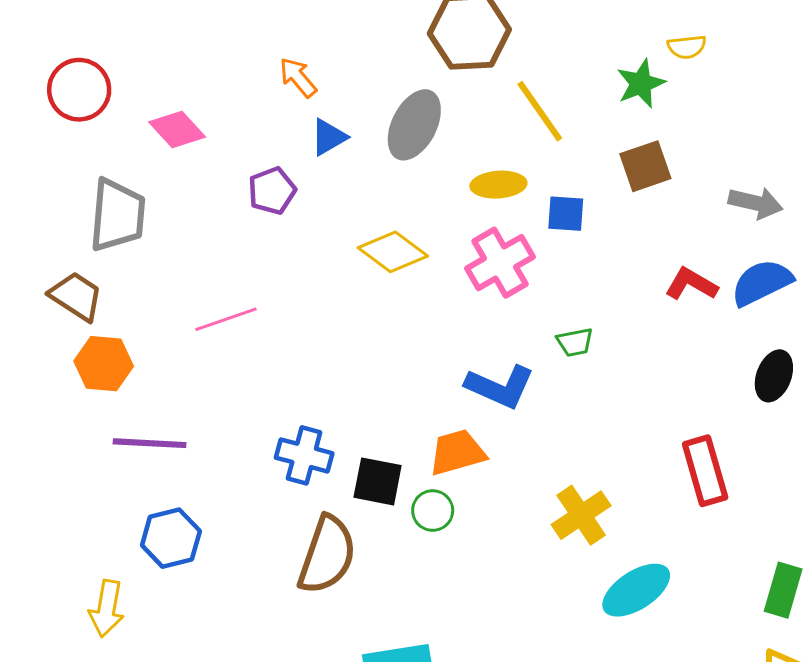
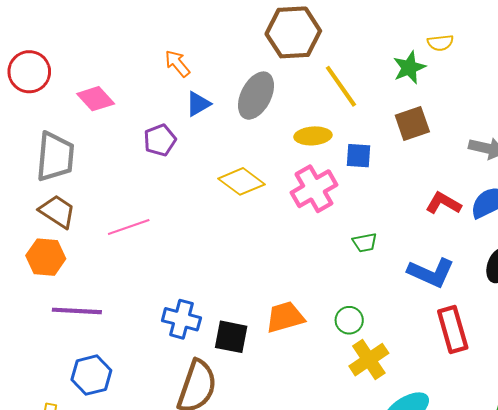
brown trapezoid: (76, 296) -> (57, 212), moved
blue L-shape: (500, 387) -> (431, 273), moved
green circle: (433, 511) -> (349, 320), moved

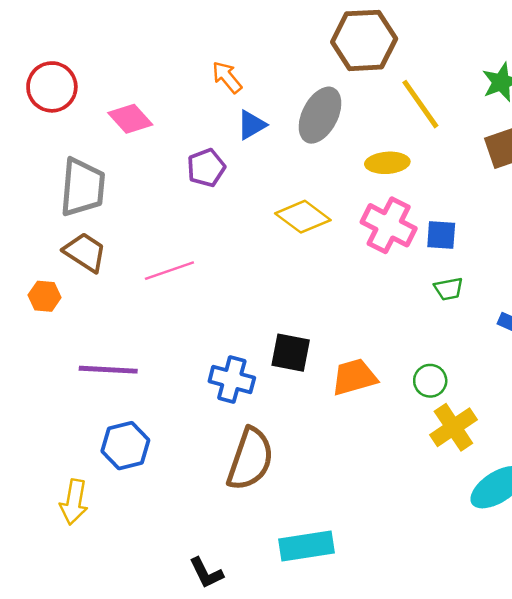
blue square: (359, 156) -> (441, 235), moved
pink cross: (314, 189) -> (389, 225), turned -33
orange hexagon: (46, 257) -> (45, 296), moved, size x0.7
black square: (231, 337) -> (291, 353), moved

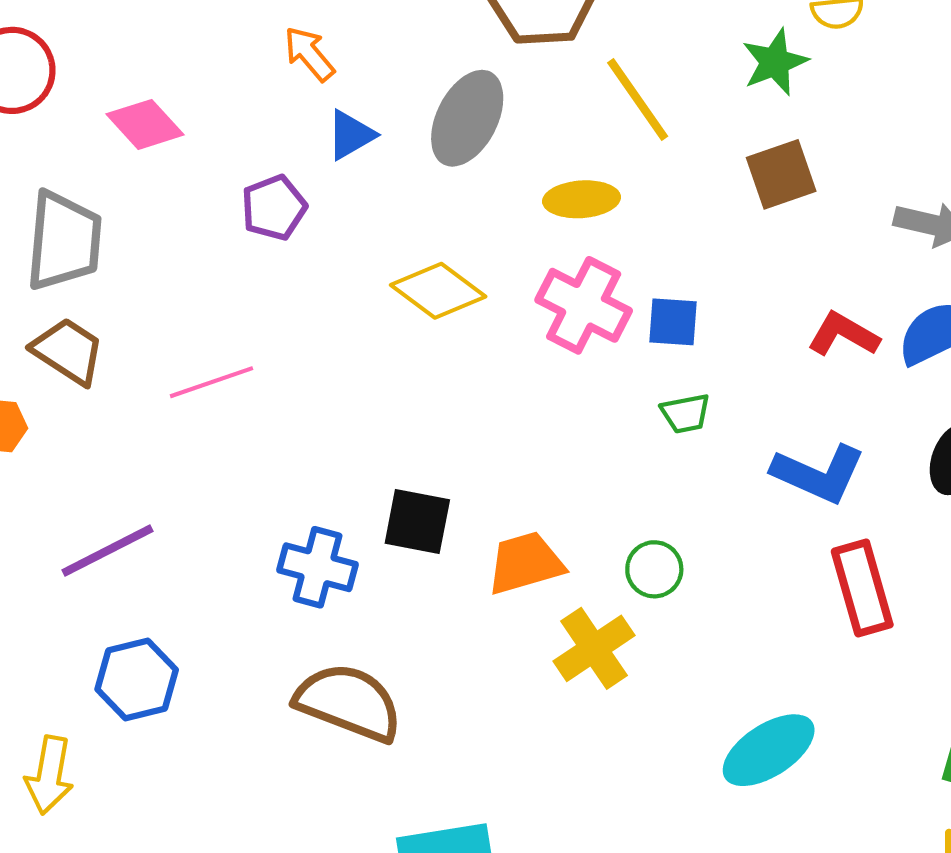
purple line: (108, 370) -> (108, 551), turned -30
yellow cross: (453, 427) -> (594, 648), moved
brown semicircle: (250, 459) -> (349, 702), turned -88

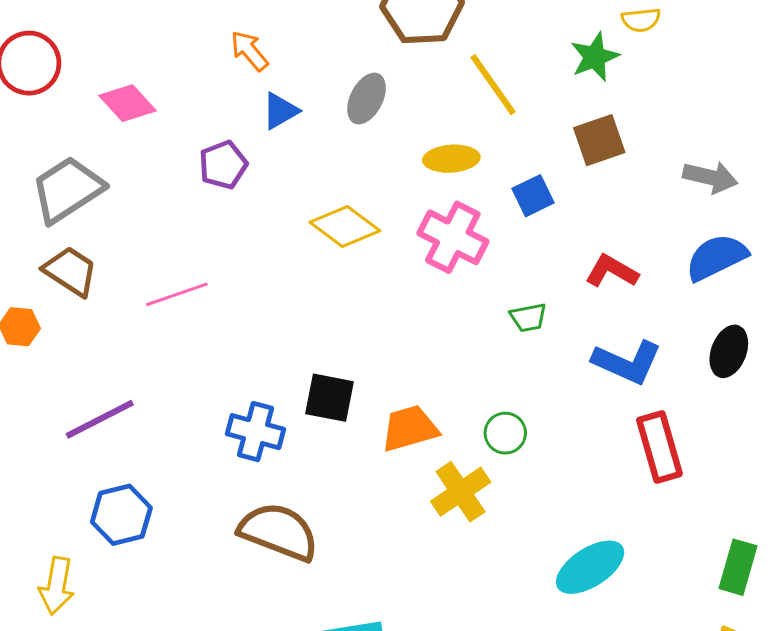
gray ellipse: (467, 118) -> (367, 99), size x0.7
gray trapezoid: (64, 241) -> (67, 189), turned -128
blue square: (673, 322) -> (533, 196), moved, turned -30
red L-shape: (843, 334) -> (612, 271), moved

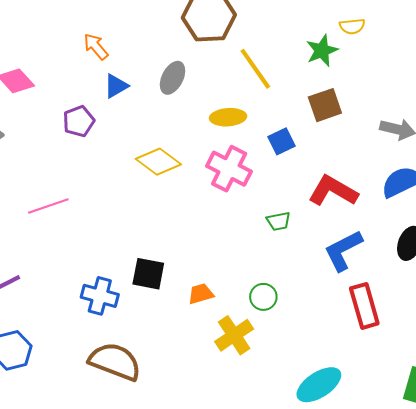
red L-shape: (612, 271) -> (333, 191), size x1.4
blue L-shape: (627, 362) -> (343, 250), turned 129
orange trapezoid: (410, 428) -> (201, 294), size x0.7

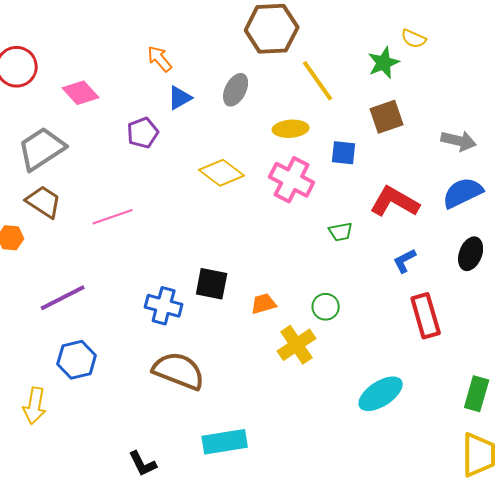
yellow semicircle: (352, 26) -> (414, 39), turned 30
blue square: (282, 141) -> (344, 153), turned 32
blue L-shape: (343, 250) -> (405, 261), size x0.6

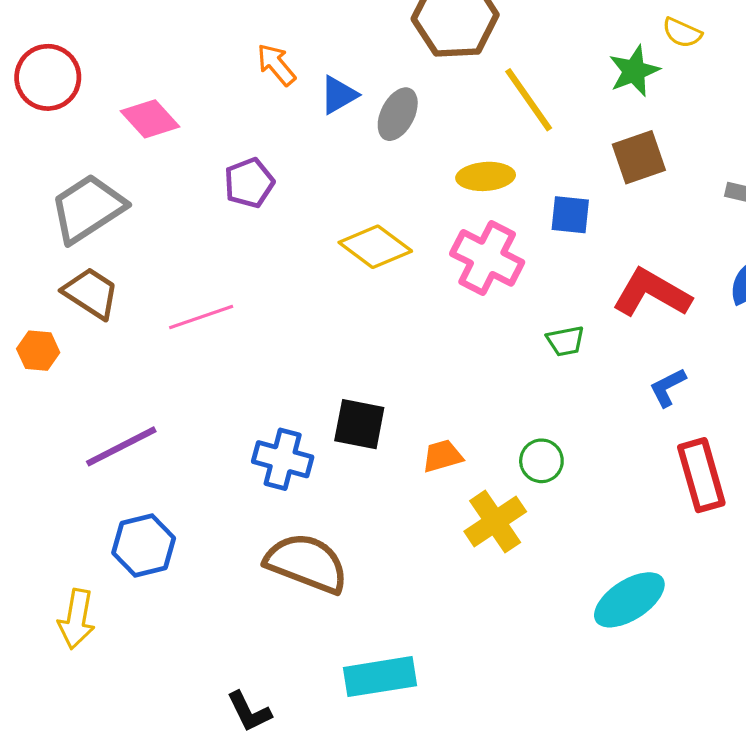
blue triangle: (180, 98) -> (339, 95), moved

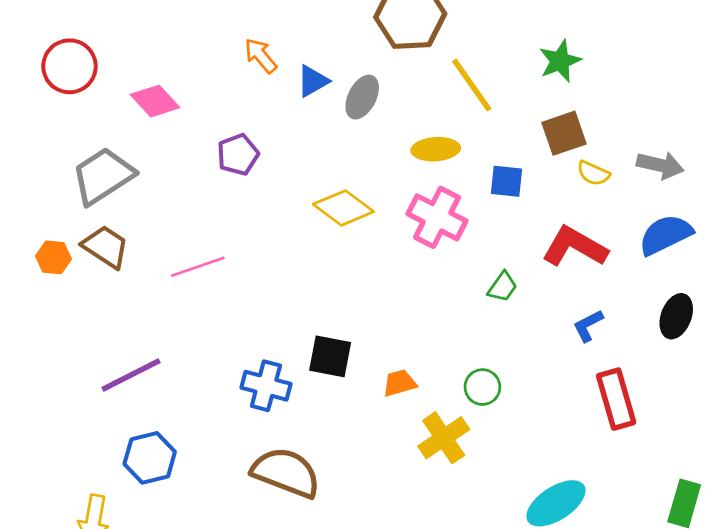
yellow semicircle: (682, 33) -> (593, 173), moved
green trapezoid: (565, 341) -> (502, 287), turned -44
orange hexagon: (38, 351) -> (53, 257), moved

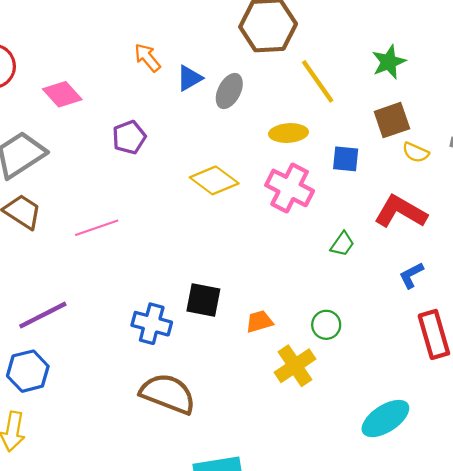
blue hexagon: (150, 458) -> (28, 371), moved

